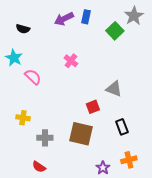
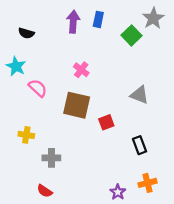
purple arrow: (64, 19) -> (73, 22), turned 120
gray triangle: (114, 89) -> (140, 95), moved
brown square: (81, 134) -> (77, 105), moved

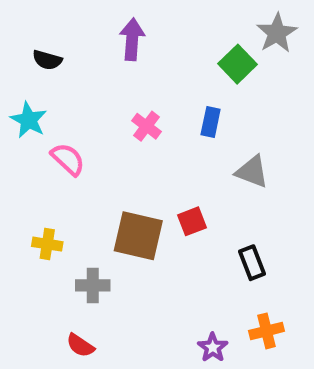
blue rectangle: (98, 19) -> (211, 122), moved
brown square: (77, 105) -> (138, 236), moved

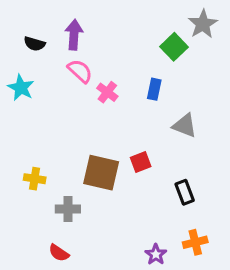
purple arrow: (132, 39) -> (74, 35), moved
pink semicircle: (68, 159) -> (80, 71), moved

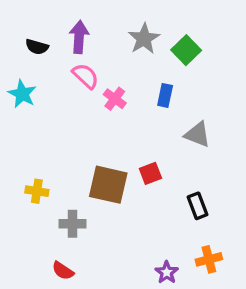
gray star: (203, 24) -> (144, 39), moved

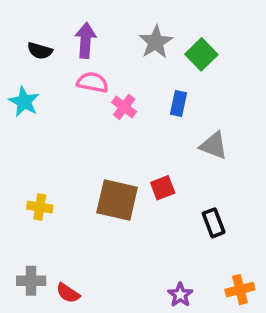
pink semicircle: (86, 76) -> (92, 82), turned -32
gray cross: (73, 224) -> (31, 281), moved
orange cross: (209, 259) -> (240, 290), moved

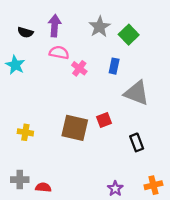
gray triangle: (214, 146) -> (137, 93), size x1.4
red semicircle: (68, 293) -> (43, 187), turned 152

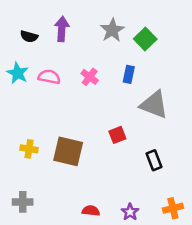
pink semicircle: (59, 53) -> (49, 77), moved
brown square: (75, 128) -> (68, 151), moved
red semicircle: (43, 187) -> (91, 211), moved

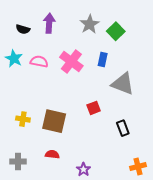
pink cross: (90, 77) -> (71, 62), size x1.6
red semicircle: (91, 211) -> (52, 154), moved
purple star: (130, 212) -> (83, 169), moved

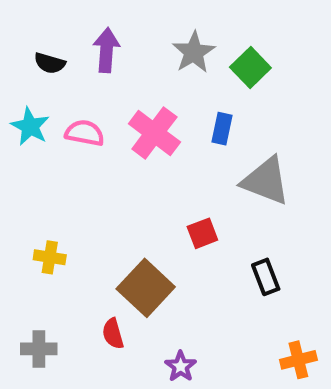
brown square: (54, 121) -> (146, 288), moved, turned 30
red semicircle: (52, 154) -> (113, 334), turned -112

